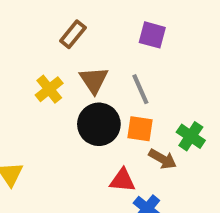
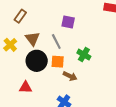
purple square: (152, 35) -> (68, 22), moved
green cross: (191, 136) -> (84, 55), moved
red triangle: (123, 180) -> (26, 87), moved

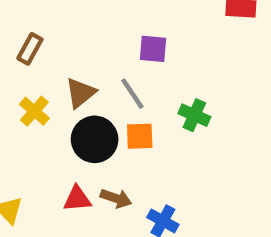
brown rectangle: (20, 16) -> (30, 49), moved
brown triangle: (32, 39) -> (81, 93), turned 35
brown arrow: (70, 76) -> (116, 198), moved

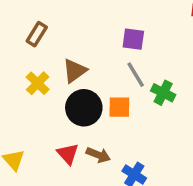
gray line: (132, 94) -> (136, 75), moved
red triangle: (77, 199) -> (68, 154), turned 50

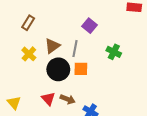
purple square: (133, 39) -> (89, 26), turned 32
gray line: (136, 75) -> (75, 49), moved, turned 42
green cross: (163, 93) -> (114, 52), moved

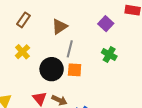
purple square: (89, 26) -> (106, 24), moved
brown triangle: (52, 46) -> (59, 27), moved

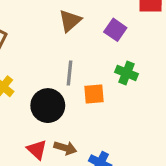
brown triangle: (59, 27) -> (70, 21), moved
orange square: (75, 70) -> (94, 94), moved

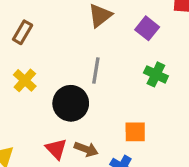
orange square: (94, 94) -> (135, 132), moved

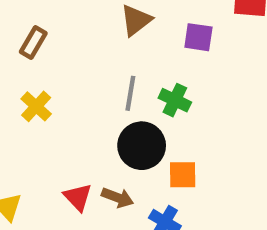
purple square: (147, 28) -> (198, 37), turned -30
green cross: (156, 74) -> (175, 100), moved
black circle: (71, 103) -> (142, 146), moved

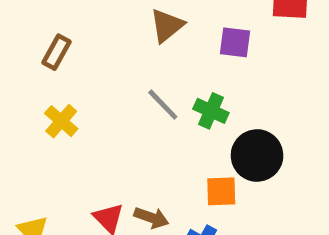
gray line: (130, 93) -> (163, 105), turned -52
black circle: (142, 146) -> (257, 155), moved

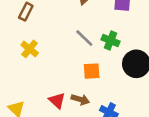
orange square: (221, 191) -> (92, 71), moved

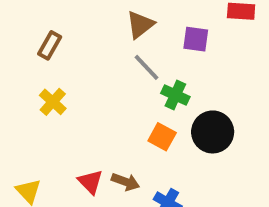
gray line: (84, 38) -> (147, 67), moved
orange square: (92, 71) -> (162, 137), moved, turned 30

